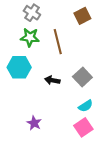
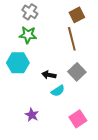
brown line: (58, 42) -> (72, 39), moved
cyan semicircle: (86, 106) -> (58, 91), moved

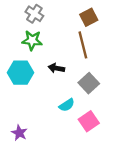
black arrow: (49, 75) -> (56, 68), moved
purple star: (32, 115) -> (19, 133), moved
pink square: (78, 119) -> (89, 121), moved

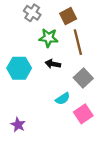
brown square: (89, 17) -> (68, 16), moved
green star: (32, 40) -> (49, 38), moved

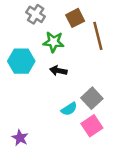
brown line: (78, 42) -> (98, 36), moved
cyan hexagon: (19, 68) -> (21, 61), moved
gray square: (83, 78) -> (92, 98), moved

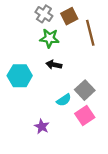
gray cross: (36, 14) -> (44, 14), moved
cyan hexagon: (21, 61) -> (20, 76), moved
purple star: (20, 138) -> (42, 126), moved

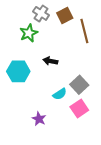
green star: (49, 38) -> (29, 33), moved, turned -30

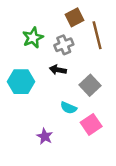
gray cross: (41, 13) -> (64, 45), moved, turned 35
gray square: (79, 85) -> (90, 85), moved
cyan semicircle: (60, 94) -> (69, 108), turned 56

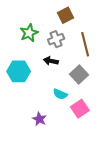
brown line: (97, 35) -> (85, 44), moved

